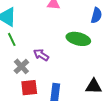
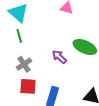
purple arrow: (41, 55) -> (59, 57), moved

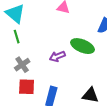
purple arrow: (59, 57) -> (57, 56), turned -63

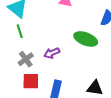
purple arrow: (57, 56) -> (52, 53), moved

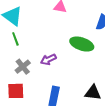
red square: (31, 81) -> (16, 91), moved

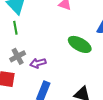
purple arrow: (48, 59) -> (38, 63), moved

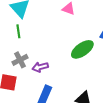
green ellipse: (80, 44) -> (82, 49), turned -65

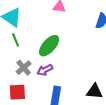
green ellipse: (82, 49) -> (49, 46), moved

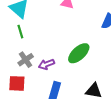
green ellipse: (49, 46) -> (79, 53), moved

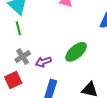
red square: (17, 83) -> (13, 80), turned -30

